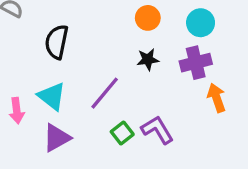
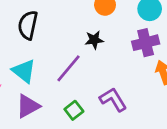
black star: (148, 59) -> (94, 40), moved
green square: (122, 133) -> (74, 110), moved

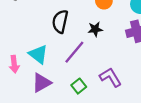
black semicircle: (28, 25) -> (60, 21), moved

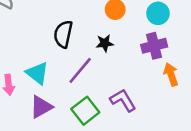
green square: (79, 86) -> (85, 111), size x1.5

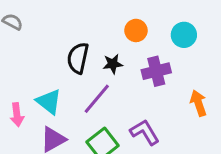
black star: (105, 43) -> (113, 64), moved
purple cross: (154, 46) -> (156, 71), moved

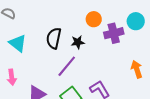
cyan circle: (184, 35) -> (136, 21), moved
purple cross: (156, 71) -> (114, 33), moved
cyan triangle: (49, 102) -> (18, 43), moved

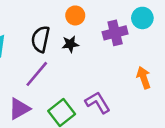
orange circle: (94, 19) -> (75, 15), moved
purple line: (67, 66) -> (37, 74), moved

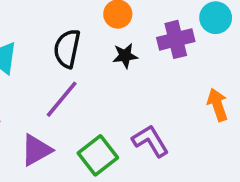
black star: (70, 44) -> (125, 56), moved

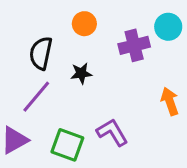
black star: (125, 56) -> (81, 73), moved
green square: (98, 155) -> (67, 145), turned -32

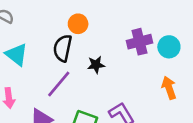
orange circle: (84, 24) -> (78, 24), moved
cyan circle: (168, 27) -> (169, 47), moved

